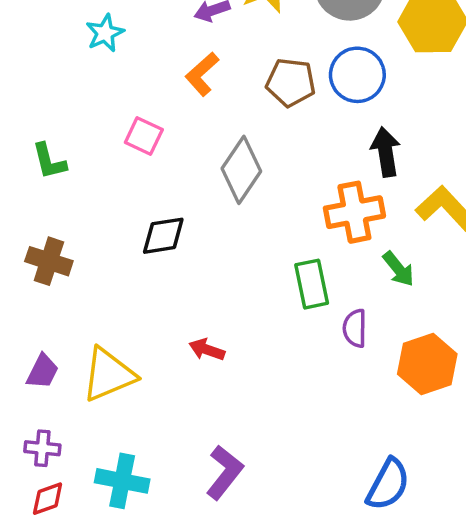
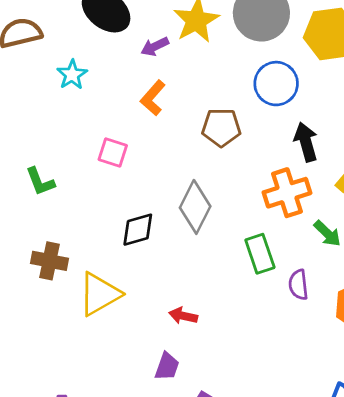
brown pentagon: (291, 82) -> (221, 127), moved
gray diamond: (241, 170) -> (195, 207), moved
purple trapezoid: (43, 371) -> (167, 366), moved
yellow triangle: (108, 375) -> (100, 294), moved

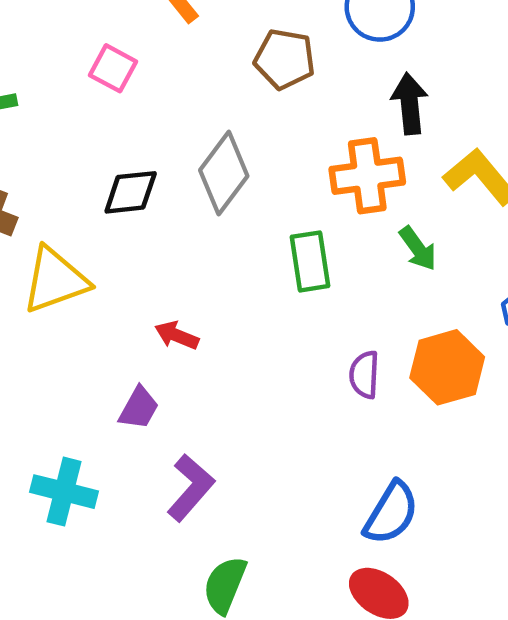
purple semicircle: (298, 285) -> (364, 375), moved

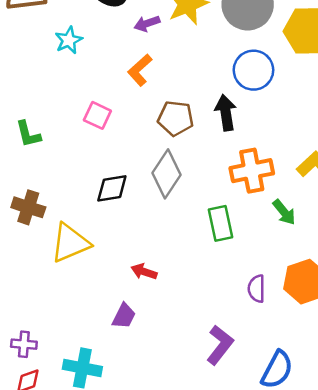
brown pentagon: (285, 59) -> (176, 118), moved
black arrow: (410, 104) -> (226, 113), moved
purple L-shape: (191, 488) -> (220, 345), moved

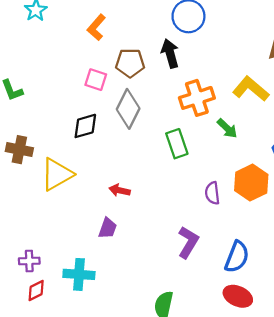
pink square: (97, 115) -> (96, 80), moved

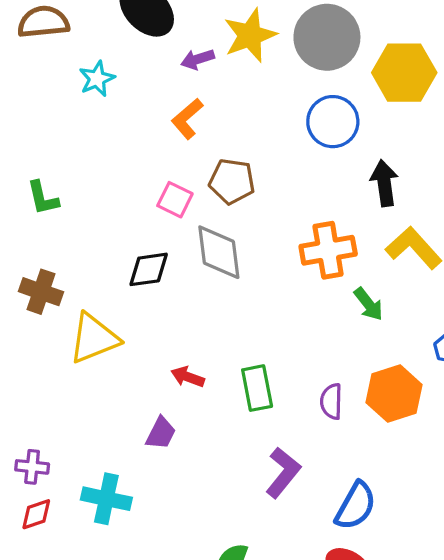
black arrow: (170, 53) -> (384, 183), moved
gray diamond: (128, 109) -> (219, 252), turned -42
green rectangle: (177, 144) -> (257, 388), moved

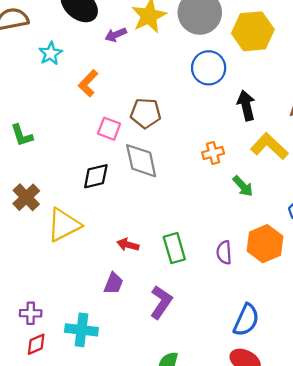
orange L-shape: (187, 119) -> (88, 83), moved
orange cross: (328, 250) -> (213, 153), size x0.6
brown cross: (41, 292) -> (26, 197), turned 32
purple L-shape: (283, 473) -> (161, 302), moved

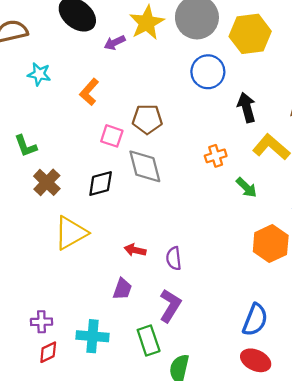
cyan star: (51, 53) -> (39, 74), moved, turned -30
brown cross: (26, 197) -> (47, 182), moved
green rectangle: (174, 248) -> (149, 341), moved
purple semicircle: (224, 252) -> (174, 258), moved

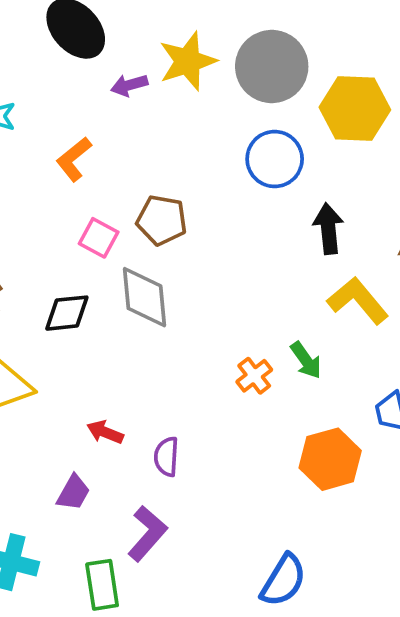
orange cross: (216, 156) -> (254, 376), moved, turned -30

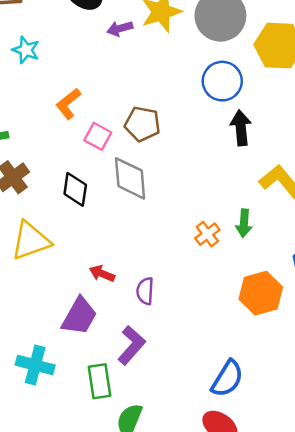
orange L-shape: (74, 159) -> (68, 104), moved
black arrow: (328, 229) -> (241, 128), moved
black diamond: (67, 313) -> (75, 189), turned -76
green arrow: (306, 360) -> (244, 223), turned 40
purple trapezoid: (73, 493) -> (79, 316), size x1.5

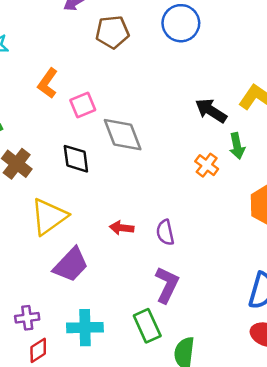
brown pentagon: (142, 124) -> (112, 32), moved
black arrow: (241, 128) -> (211, 111), moved, turned -36
pink square: (98, 136) -> (83, 105), turned -35
purple trapezoid: (79, 316) -> (71, 265), moved, turned 30

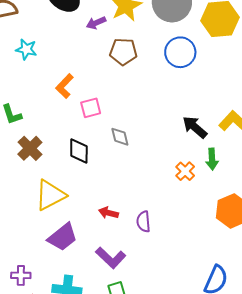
gray diamond: (123, 135) -> (120, 137), size x0.6
purple L-shape: (167, 285) -> (111, 258), moved, turned 100

